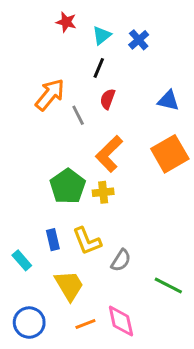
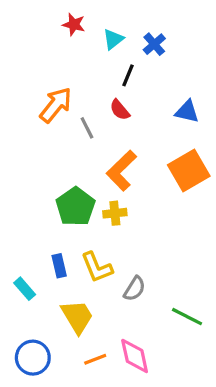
black line: (99, 68) -> (128, 75), moved
red semicircle: (108, 99) -> (120, 110), turned -60

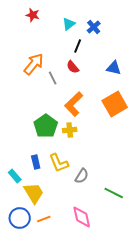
red star: (74, 24) -> (33, 15), moved
yellow trapezoid: (77, 317) -> (34, 193), moved
orange line: (95, 359) -> (44, 219), moved

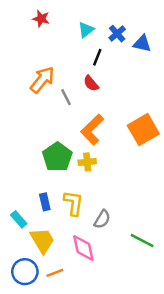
blue triangle: (114, 68) -> (142, 44), moved
yellow L-shape: (59, 163) -> (73, 203), turned -150
pink diamond: (82, 217) -> (83, 248), moved

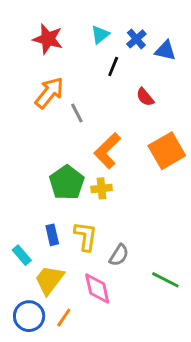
red star: (41, 19) -> (48, 39), moved, size x1.5
red semicircle: (91, 83) -> (145, 97), moved
yellow trapezoid: (42, 240) -> (49, 280), turned -112
orange line: (55, 273) -> (64, 318), turned -35

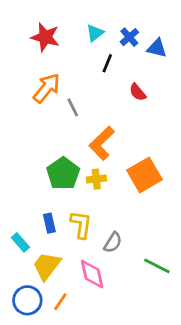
orange square: (167, 151) -> (144, 175), moved

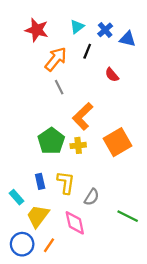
orange arrow: (47, 88) -> (56, 59), moved

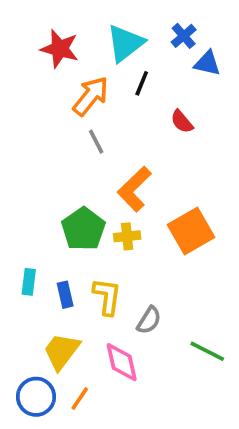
cyan triangle: (77, 27) -> (125, 43), size x1.6
blue cross: (105, 30) -> (184, 36), moved
cyan rectangle: (17, 197) -> (29, 282), moved, turned 48

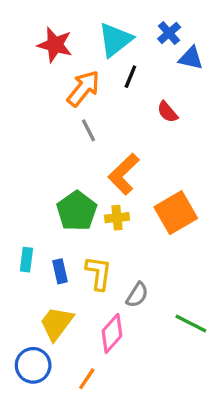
pink diamond: (122, 362) -> (112, 333), turned 54
orange line: (80, 399) -> (87, 379), moved

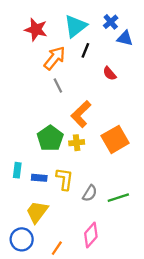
blue rectangle: (60, 271) -> (39, 178), turned -72
green line: (191, 323) -> (118, 198), moved, turned -45
pink diamond: (112, 333) -> (91, 235), moved

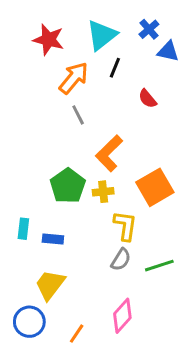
yellow L-shape: (65, 179) -> (125, 226), moved

